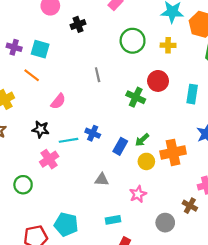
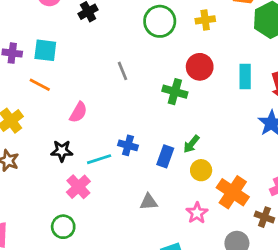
orange cross: (173, 152) -> (233, 192), moved, turned -35
green circle: (23, 185) -> (63, 227), moved

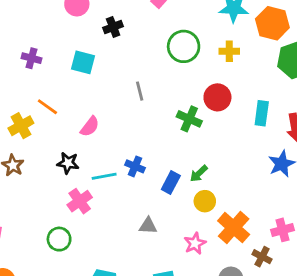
cyan square: (45, 50) -> (83, 62), moved
orange line: (40, 85) -> (47, 107), moved

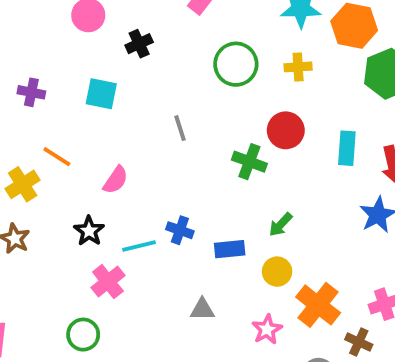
black star: (68, 163) -> (89, 231), turned 30
green arrow: (199, 174) -> (281, 225), moved
blue rectangle: (171, 182) -> (230, 249), turned 60

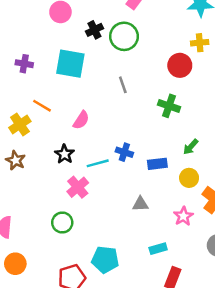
green circle: (236, 64) -> (124, 36), moved
cyan square: (101, 94) -> (70, 64), size x1.4
red circle: (286, 130) -> (180, 65), moved

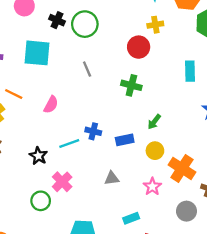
black cross: (94, 30) -> (57, 20), turned -35
black star: (64, 154) -> (38, 156), moved
pink cross: (78, 187) -> (62, 182), moved

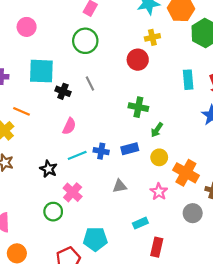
black cross: (57, 20) -> (63, 91), moved
green cross: (131, 85) -> (138, 107), moved
pink semicircle: (51, 105) -> (69, 126), moved
blue cross: (93, 131) -> (101, 151), moved

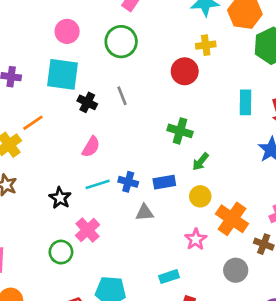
pink circle: (27, 27) -> (67, 31), moved
orange line: (22, 111) -> (33, 123), turned -63
gray triangle: (120, 186) -> (145, 213), moved

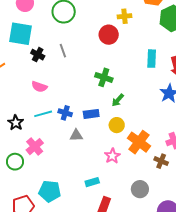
pink semicircle: (91, 147) -> (39, 87), turned 77
gray circle: (236, 270) -> (140, 189), moved

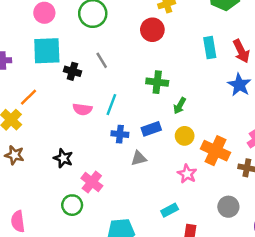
cyan line: (43, 114) -> (111, 105), moved, turned -42

